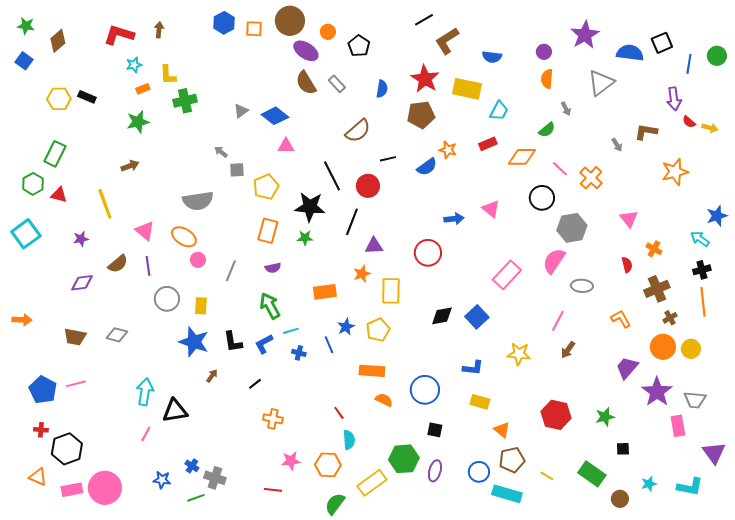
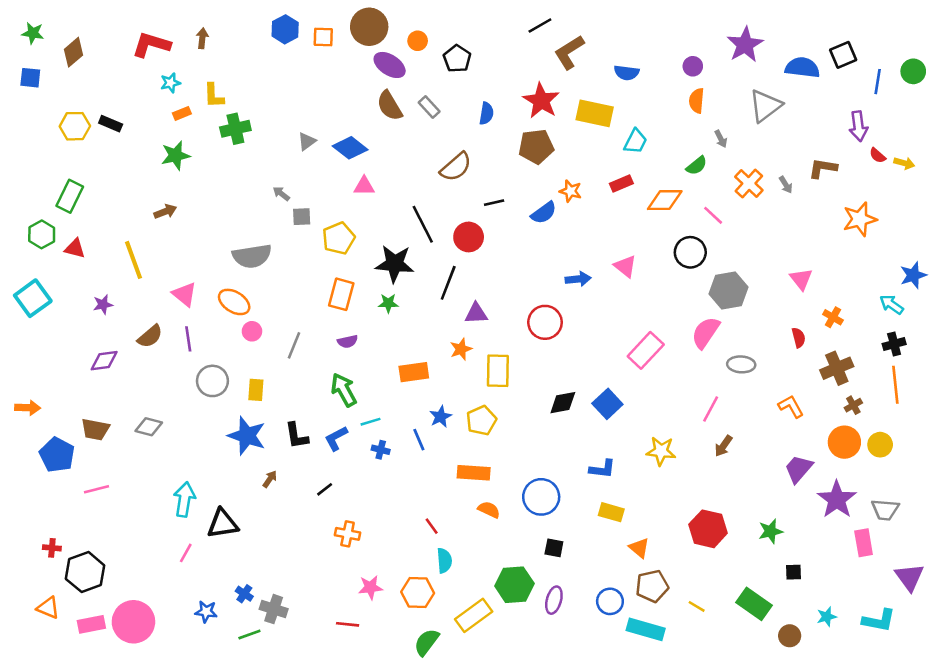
blue square: (24, 61) -> (30, 78), turned -30
orange cross: (591, 178) -> (749, 183), moved
blue pentagon: (43, 390) -> (57, 455), moved

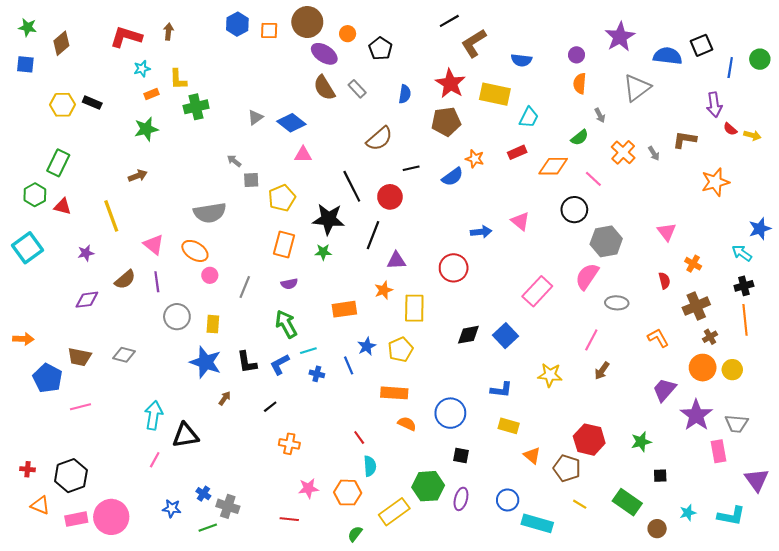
red cross: (52, 548) -> (28, 469), moved
brown pentagon: (652, 586) -> (567, 468), moved, turned 30
green semicircle: (427, 642) -> (355, 534), size x0.7

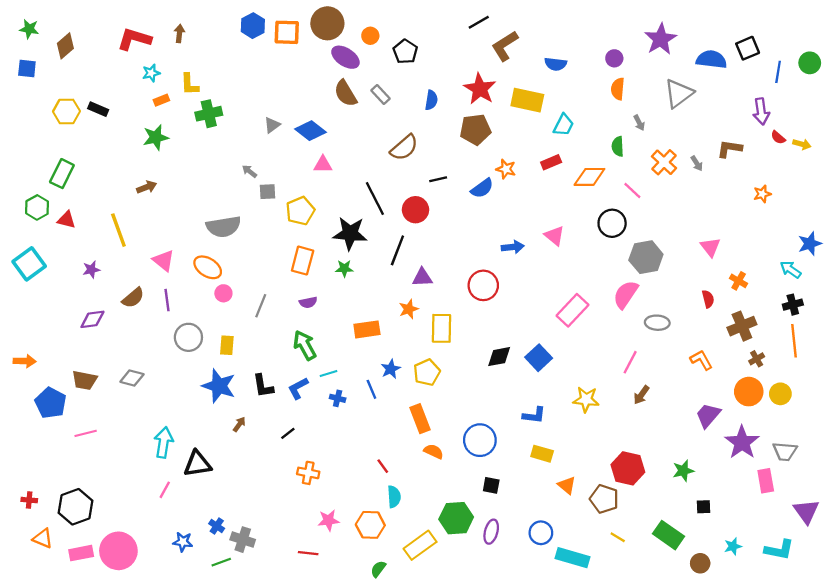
orange square: (269, 30) -> (287, 32), size x1.4
green semicircle: (580, 138) -> (618, 146), turned 126
orange star: (715, 182) -> (762, 194), size x0.6
orange rectangle: (394, 393) -> (420, 419), turned 65

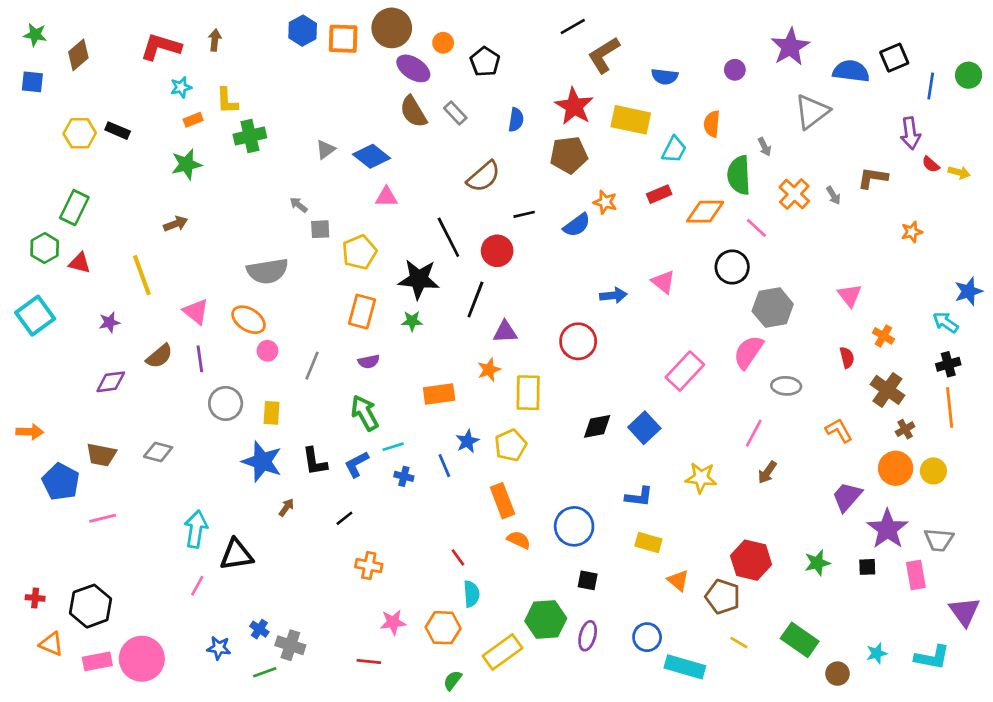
orange semicircle: (618, 89) -> (712, 124), moved
green semicircle: (618, 146) -> (739, 175), size x1.6
brown cross: (742, 326) -> (887, 390), turned -32
black square: (704, 507) -> (867, 567), moved

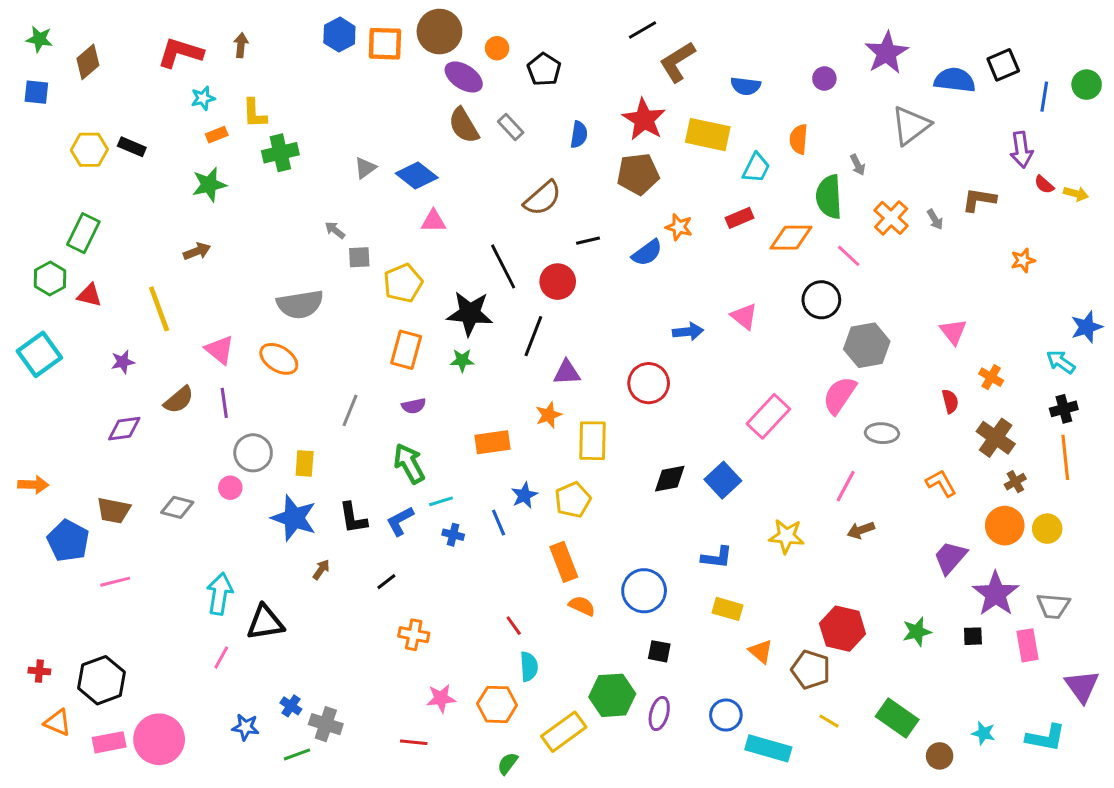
pink circle: (267, 351) -> (230, 488), moved
brown arrow: (767, 472) -> (861, 530), turned 35
cyan star: (877, 653) -> (984, 733), turned 30

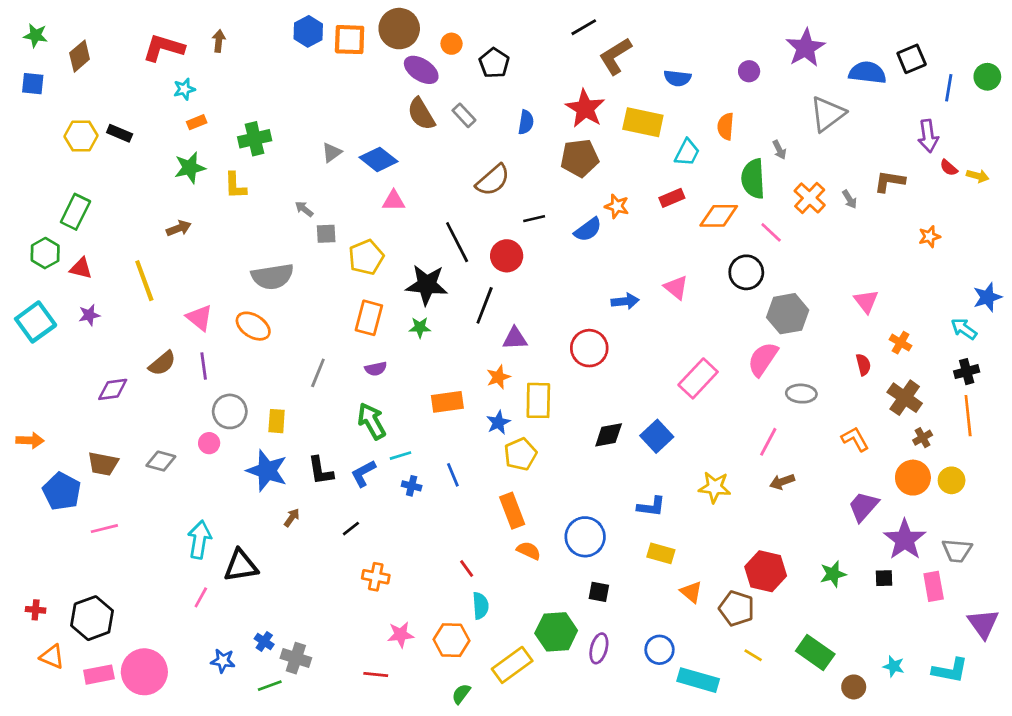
yellow L-shape: (255, 113) -> (235, 186), moved
purple star: (123, 362) -> (89, 315), moved
blue star: (524, 495) -> (498, 422), moved

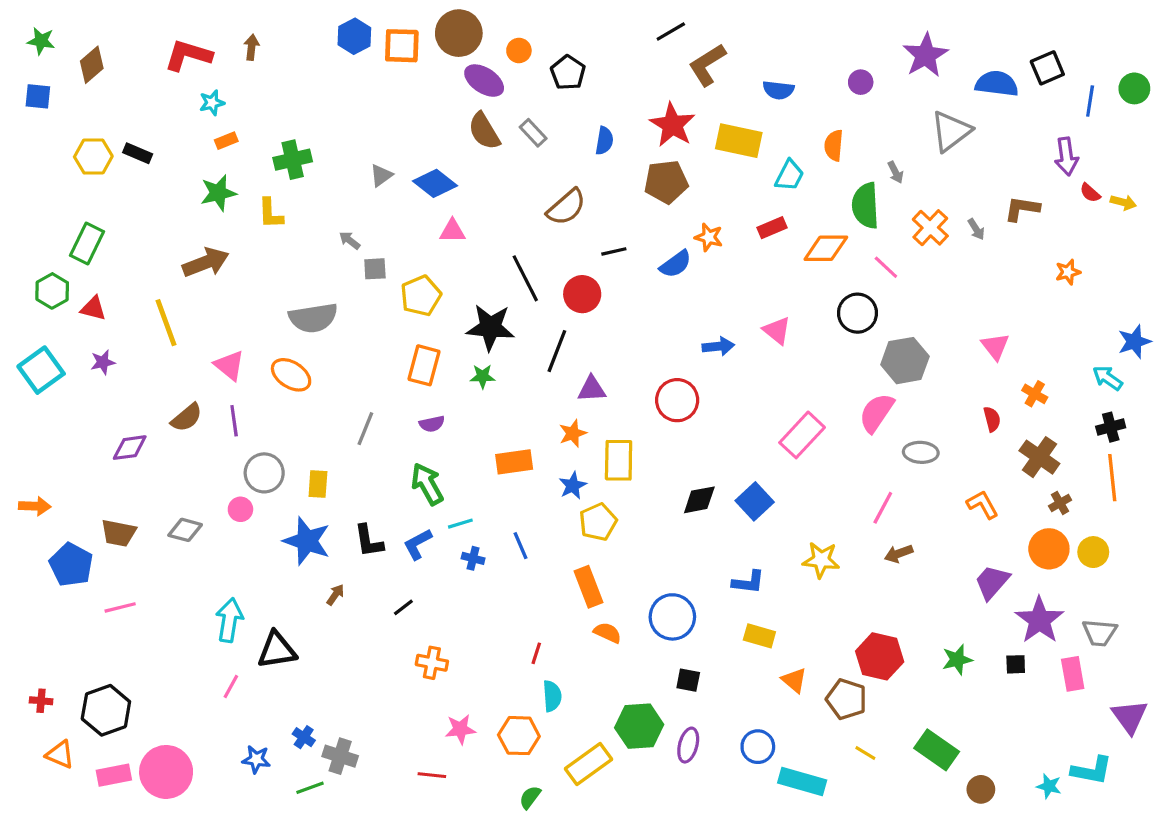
brown arrow: (179, 228) -> (206, 262), size x1.6
red line: (467, 568) -> (536, 653), turned 54
cyan star: (894, 666) -> (1049, 786), moved

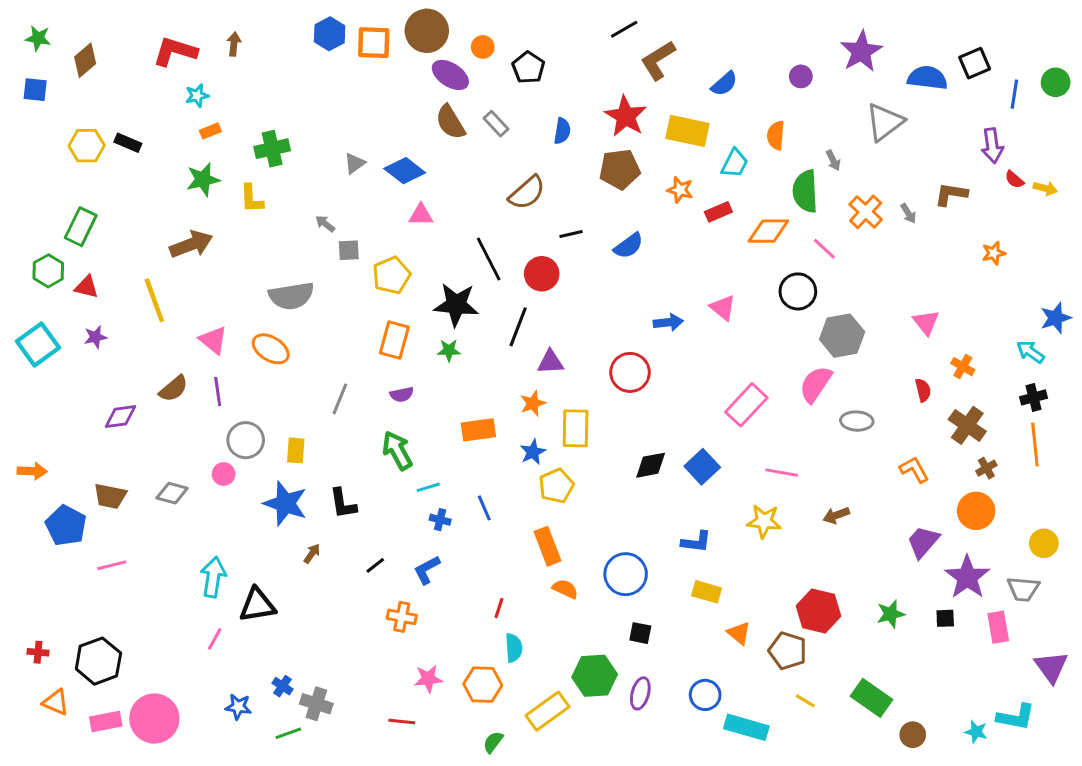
blue semicircle: (778, 90) -> (724, 84), turned -48
orange star: (709, 237) -> (680, 190), moved
pink line: (883, 508) -> (782, 473), moved, turned 72
blue L-shape: (418, 544) -> (427, 570), moved
yellow circle: (1093, 552) -> (1044, 543), moved

